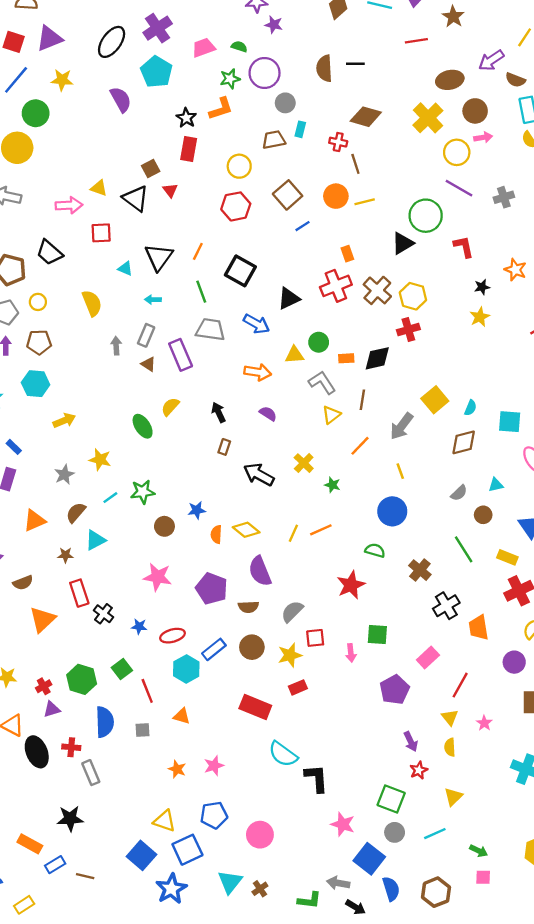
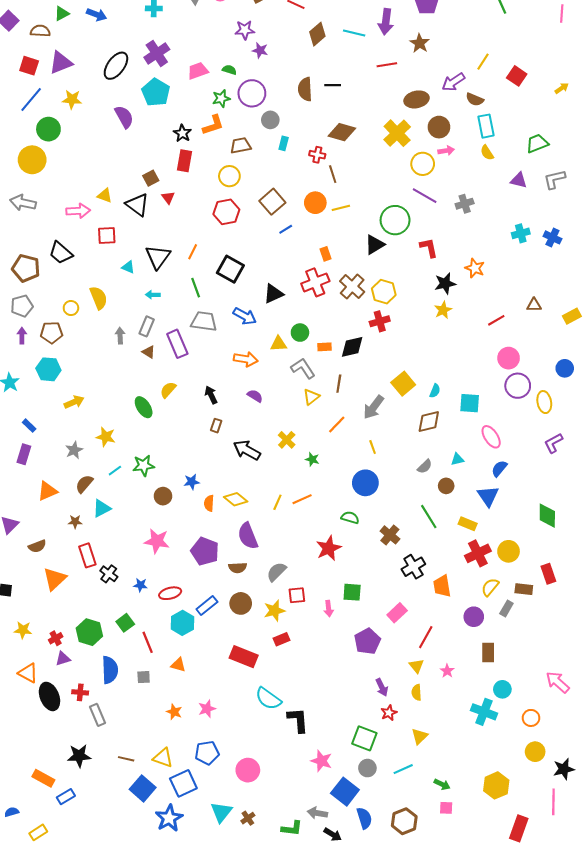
brown trapezoid: (274, 140) -> (241, 145), moved
black star: (482, 287) -> (445, 283), size x1.5
yellow circle: (38, 302) -> (71, 308), moved
brown line: (85, 876) -> (126, 759), moved

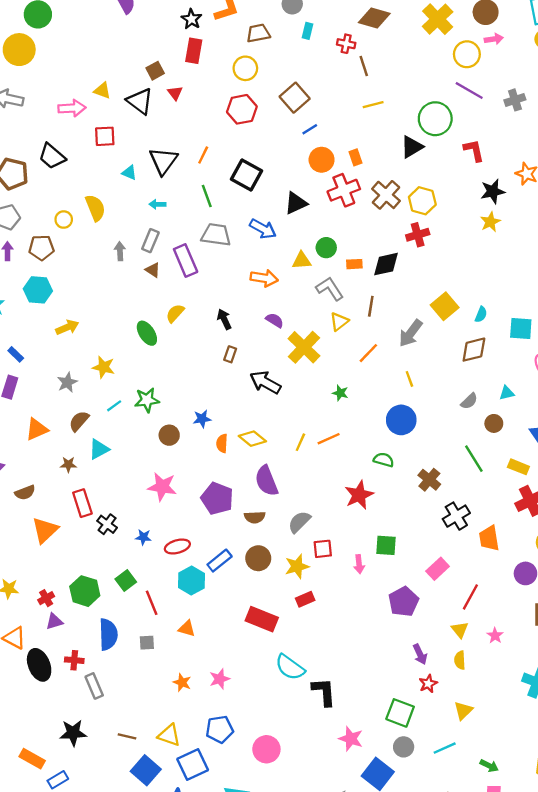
orange circle: (315, 203) -> (322, 160), moved
yellow cross: (287, 440) -> (304, 347), moved, size x1.6

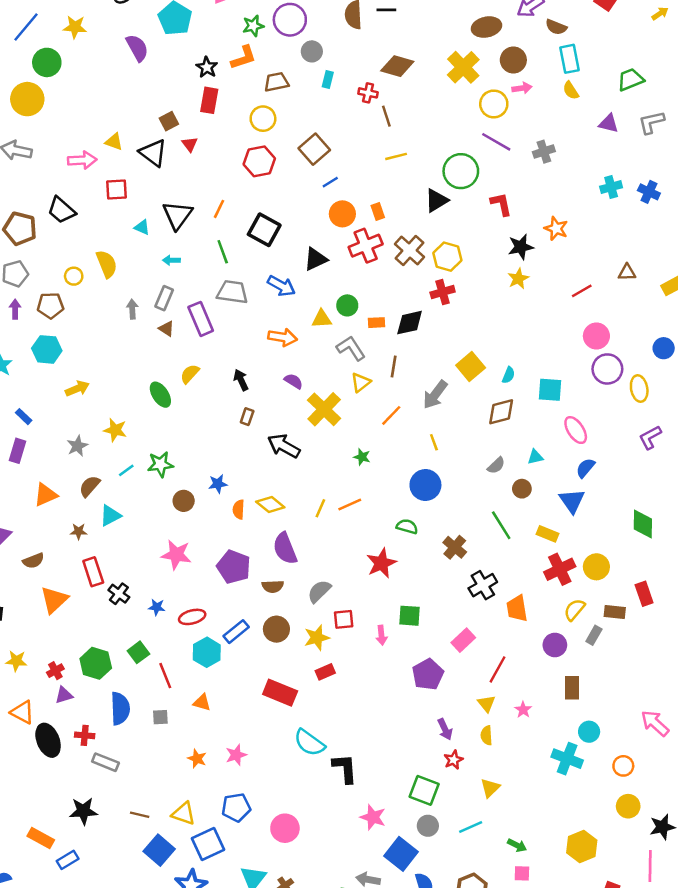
gray rectangle: (94, 686) -> (105, 762), turned -45

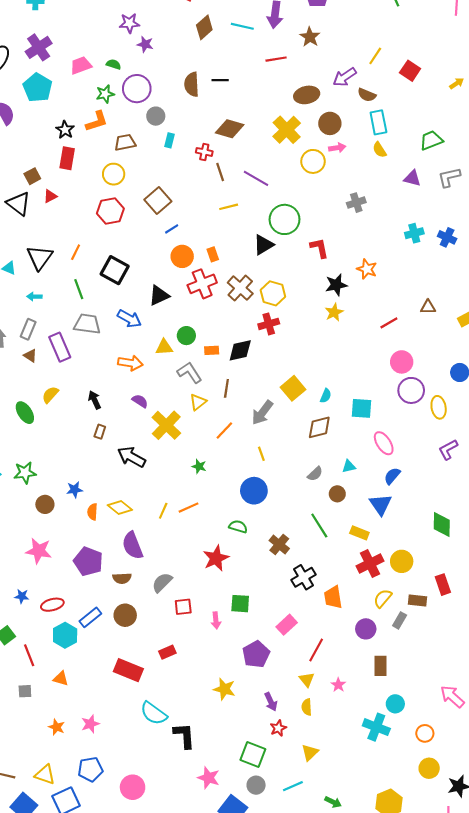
purple line: (496, 142) -> (256, 178), moved
red triangle: (190, 144) -> (50, 196), turned 40
yellow star: (317, 638) -> (224, 689), moved, turned 30

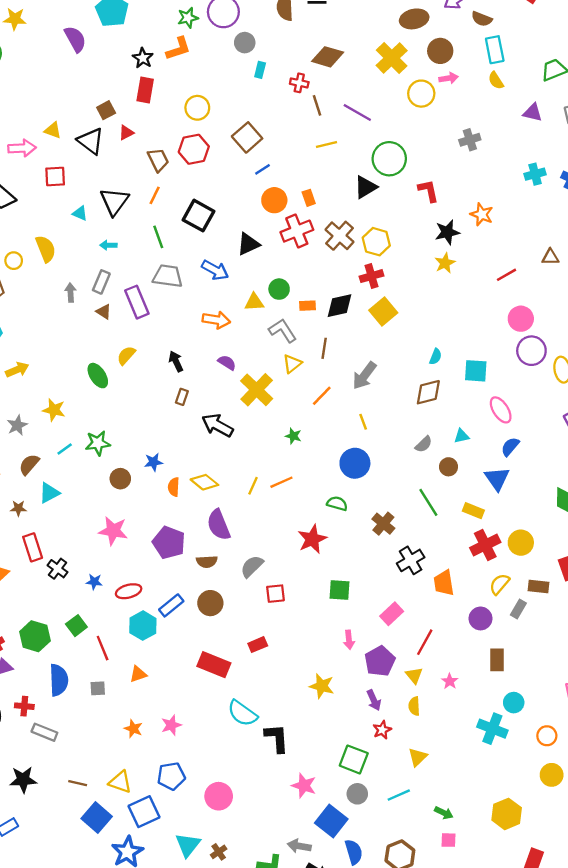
brown trapezoid: (125, 142) -> (158, 160), moved, turned 75
yellow square: (293, 388) -> (383, 312), moved
pink arrow: (216, 620) -> (349, 640), moved
purple pentagon: (256, 654) -> (380, 661), moved
orange triangle: (61, 679) -> (138, 674), turned -35

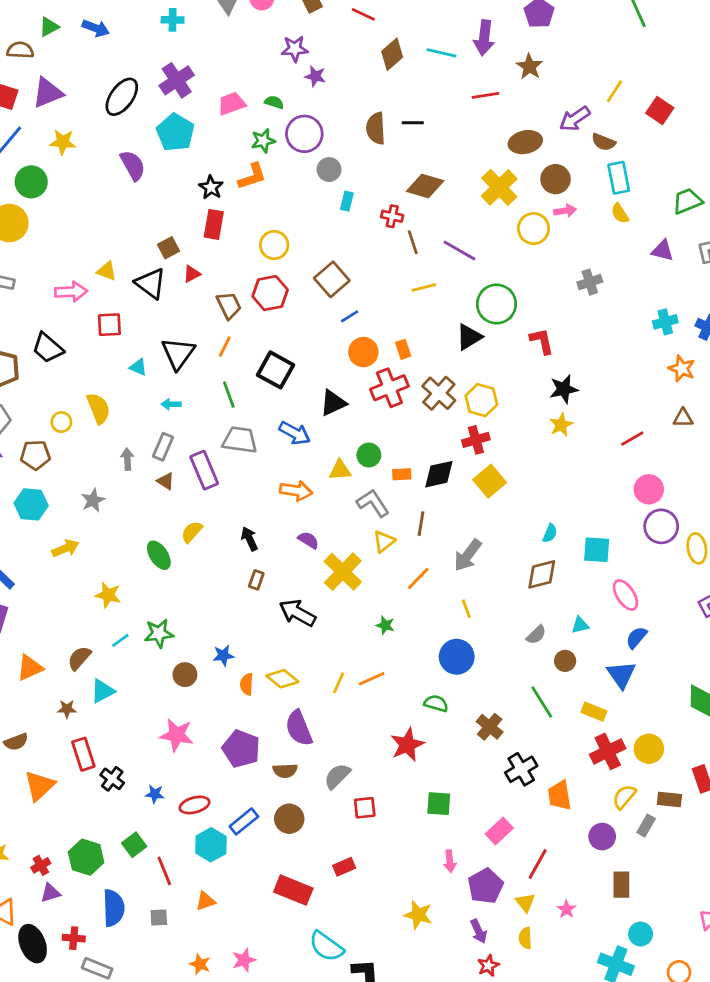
orange star: (482, 214) -> (682, 369), moved
gray star: (17, 425) -> (93, 500), moved

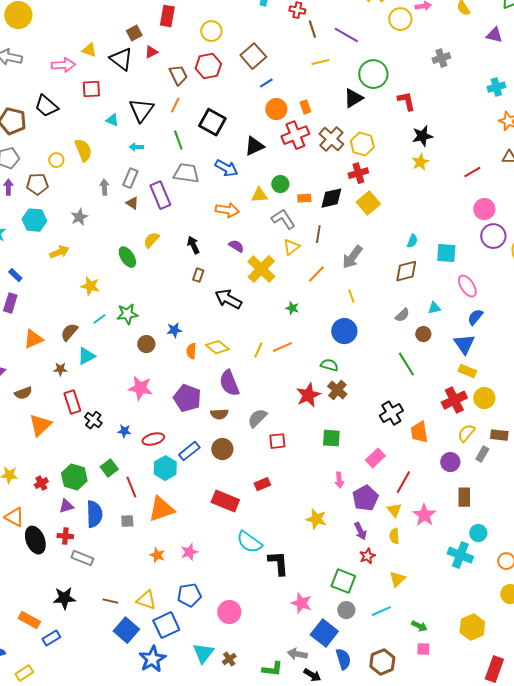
yellow rectangle: (594, 712) -> (467, 371), moved
brown cross: (490, 727) -> (337, 390), moved
purple triangle: (50, 893) -> (66, 506), moved
orange triangle: (206, 901) -> (161, 509), size x1.8
pink star: (566, 909) -> (424, 515), size x1.6

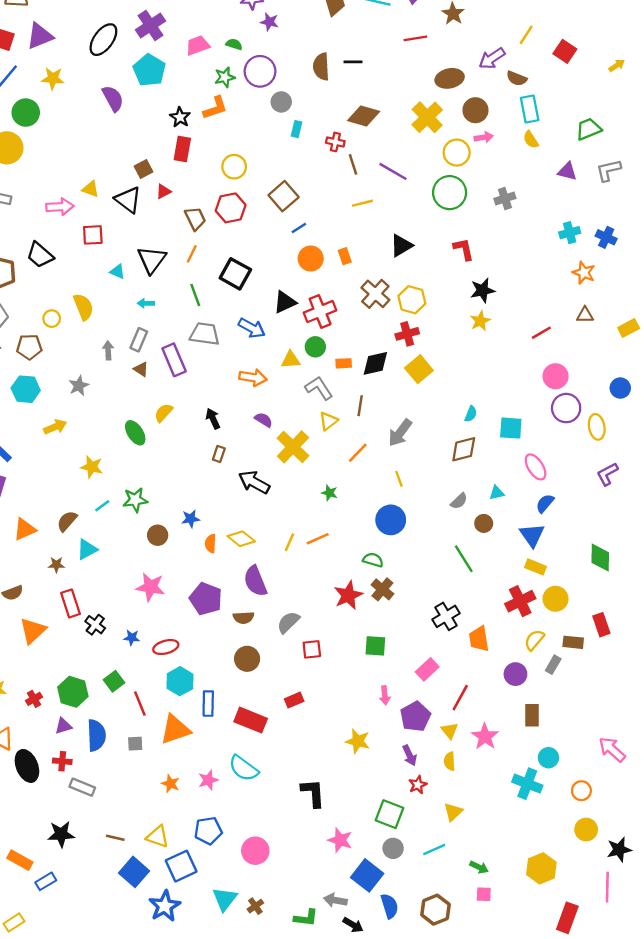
green circle: (373, 74) -> (450, 193), moved
red cross: (295, 135) -> (320, 312), moved
blue rectangle: (189, 451) -> (208, 704), moved, turned -50
cyan semicircle: (249, 542) -> (244, 768), moved

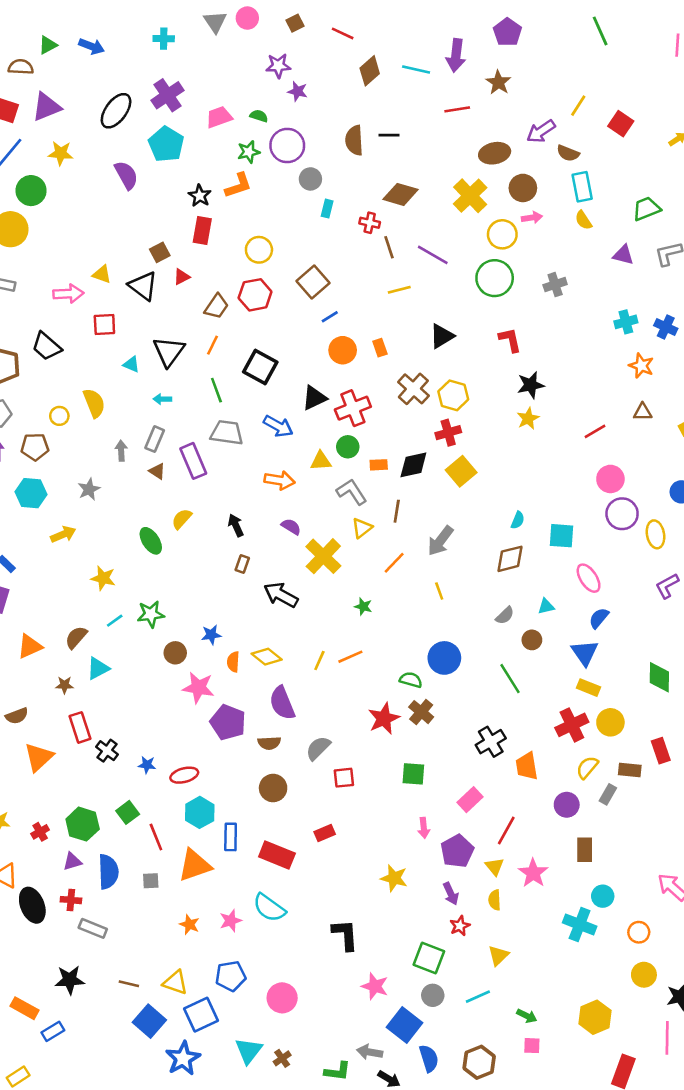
brown trapezoid: (195, 218) -> (216, 306), turned 60
blue circle: (391, 520) -> (444, 658), moved
pink star: (151, 587) -> (198, 688), moved

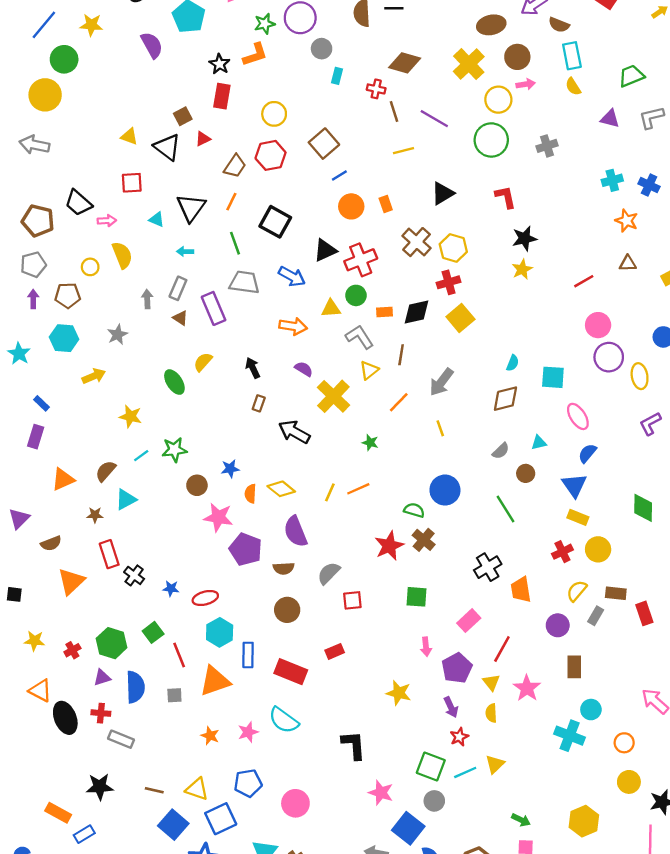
pink arrow: (68, 294) -> (107, 221), moved, size x0.7
red cross: (572, 725) -> (562, 552), size x0.7
red rectangle: (661, 751) -> (644, 613), moved
cyan line: (478, 997) -> (465, 772), moved

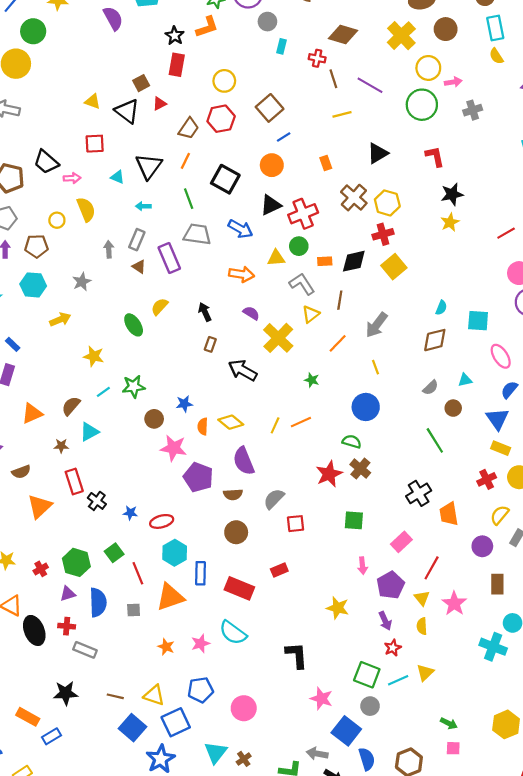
pink arrow: (526, 84) -> (453, 82), moved
orange circle: (351, 206) -> (272, 165), moved
blue circle: (445, 490) -> (366, 407), moved

